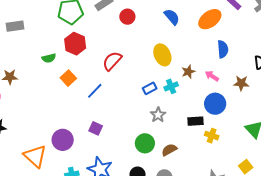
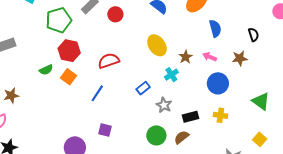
red semicircle: (112, 61) -> (109, 61), turned 40
orange square: (68, 78) -> (68, 77), moved
blue rectangle: (150, 88) -> (143, 88), moved
black rectangle: (196, 121) -> (191, 117), moved

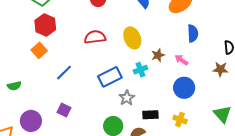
brown star: (240, 58) -> (220, 69), moved
red semicircle: (109, 61) -> (95, 37), moved
green semicircle: (46, 70) -> (14, 86), moved
blue rectangle: (143, 88) -> (110, 77), size x1.6

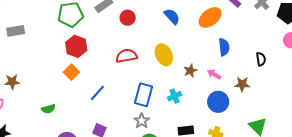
brown star: (220, 69) -> (242, 84), moved
cyan cross: (140, 70) -> (175, 96), moved
blue rectangle: (110, 77) -> (143, 95), turned -45
gray star: (127, 98) -> (142, 121), moved

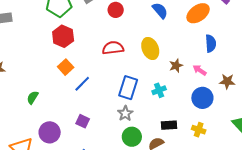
orange square: (71, 72) -> (66, 67), moved
green semicircle: (48, 109) -> (33, 97), turned 136

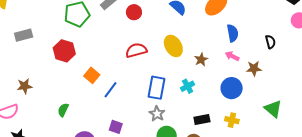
red hexagon: (63, 36) -> (64, 51), moved
pink arrow: (200, 70) -> (232, 56), moved

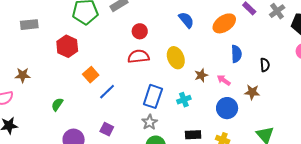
red circle: (134, 12) -> (140, 31), moved
black semicircle: (270, 42) -> (265, 65), moved
pink arrow: (232, 56) -> (224, 80), moved

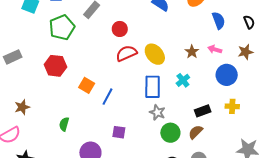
yellow ellipse: (176, 58) -> (155, 54), moved

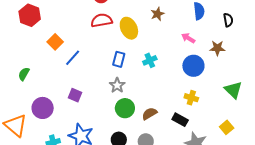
brown star: (192, 52) -> (157, 14), moved
blue rectangle: (153, 87) -> (119, 59), size x0.7
black rectangle: (203, 111) -> (180, 120), moved, turned 35

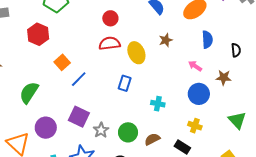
cyan cross: (150, 60) -> (158, 104), moved, turned 32
green semicircle: (24, 74) -> (29, 93), size x1.6
gray star: (117, 85) -> (101, 130), moved
purple square: (75, 95) -> (79, 117), size x1.5

